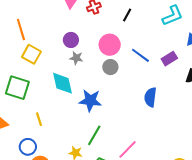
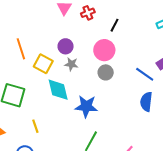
black line: (127, 15) -> (114, 25), moved
orange line: (21, 30) -> (21, 49), moved
yellow square: (31, 54) -> (43, 64), moved
blue line: (140, 55) -> (145, 74), moved

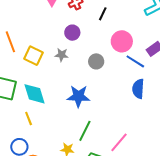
purple circle: (66, 46) -> (72, 33), moved
pink circle: (104, 50) -> (122, 41), moved
cyan diamond: (58, 90) -> (35, 94), moved

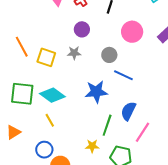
blue line: (135, 61) -> (123, 75), moved
blue semicircle: (138, 89) -> (128, 111), moved, turned 30
cyan diamond: (35, 94) -> (52, 95), turned -30

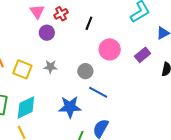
purple circle: (82, 29) -> (47, 33), moved
cyan diamond: (52, 95) -> (26, 107), turned -65

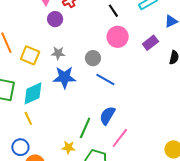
black line: (89, 23) -> (113, 11), moved, turned -56
blue star: (70, 107) -> (64, 77), moved

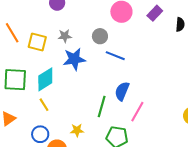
yellow star: (68, 147) -> (77, 130), moved

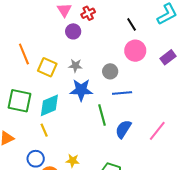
blue line: (115, 56) -> (122, 93), turned -36
green line: (102, 106) -> (102, 115), moved, turned -40
pink line: (137, 112) -> (157, 131), moved

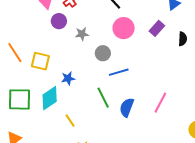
gray star: (75, 66) -> (82, 34), moved
blue star: (81, 90) -> (68, 78), moved, size x0.6
yellow line: (44, 130) -> (70, 121), moved

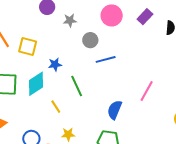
green line: (103, 98) -> (77, 86), moved
blue semicircle: (127, 107) -> (115, 110), moved

